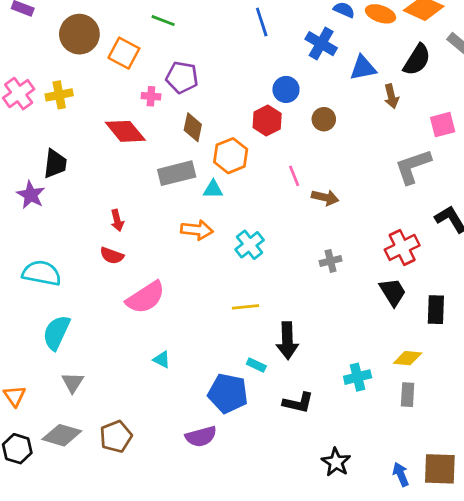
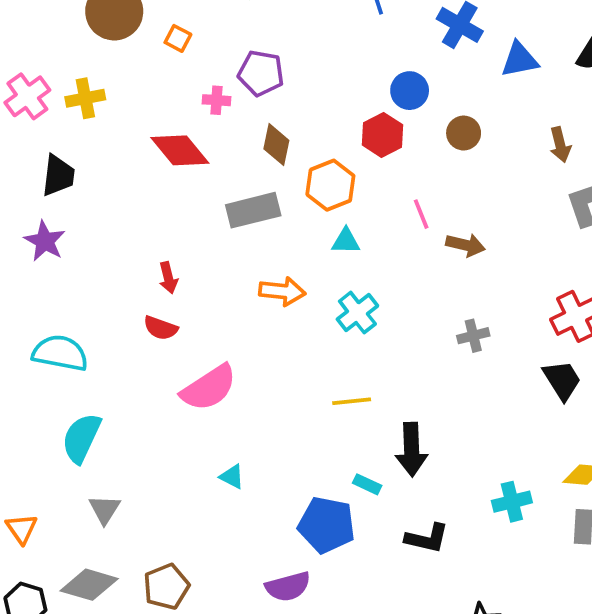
orange square: (124, 53) -> (178, 38), size x0.6
brown arrow: (391, 96) -> (560, 145), moved
black trapezoid: (55, 164) -> (58, 175), moved
cyan triangle: (213, 189) -> (346, 241), moved

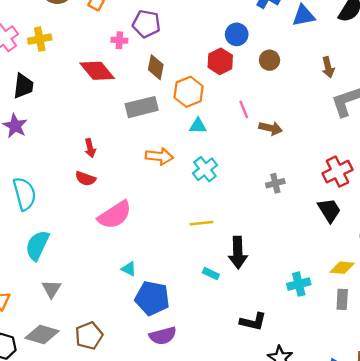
cyan semicircle: (60, 353) -> (24, 194), turned 64
blue pentagon: (327, 525) -> (152, 298), moved
black L-shape: (427, 538) -> (253, 322), moved

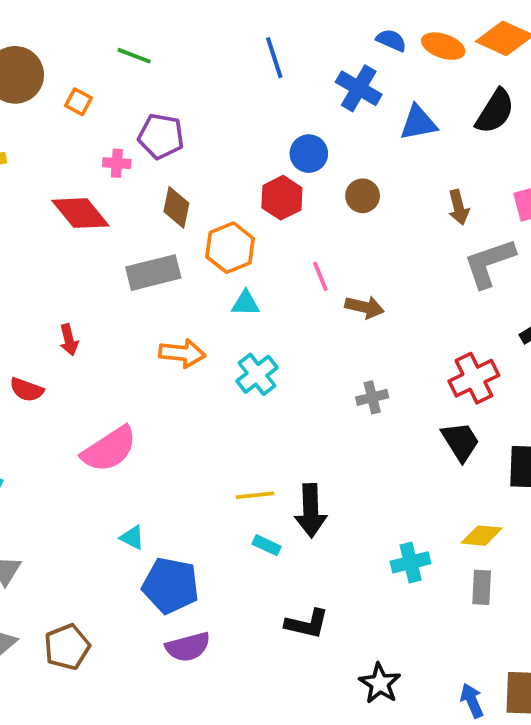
red semicircle: (85, 179) -> (27, 390), moved
yellow line: (201, 223) -> (255, 495), moved
black L-shape: (253, 322) -> (307, 624), moved

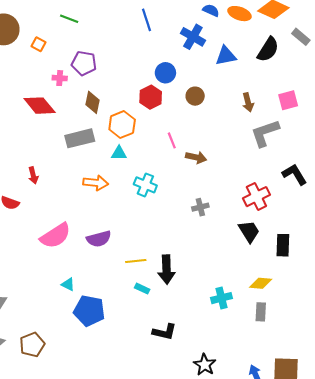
cyan triangle: (245, 303) -> (119, 153), moved
cyan cross: (257, 374) -> (145, 185), moved, turned -30
purple semicircle: (188, 647) -> (99, 239), moved

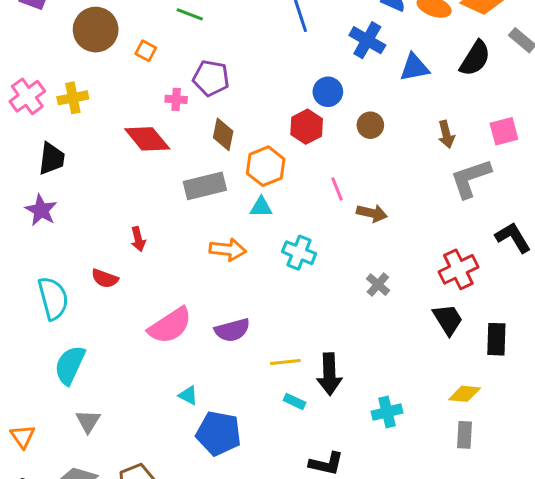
gray cross: (200, 207) -> (378, 285), turned -35
cyan cross: (222, 298) -> (387, 412), moved

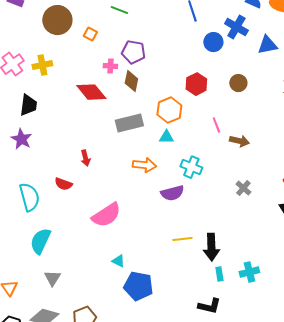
blue circle: (328, 92) -> (213, 42), moved
brown diamond: (223, 134) -> (131, 81), moved
purple semicircle: (232, 330) -> (172, 193), moved
cyan rectangle: (294, 401) -> (219, 274), moved, turned 56

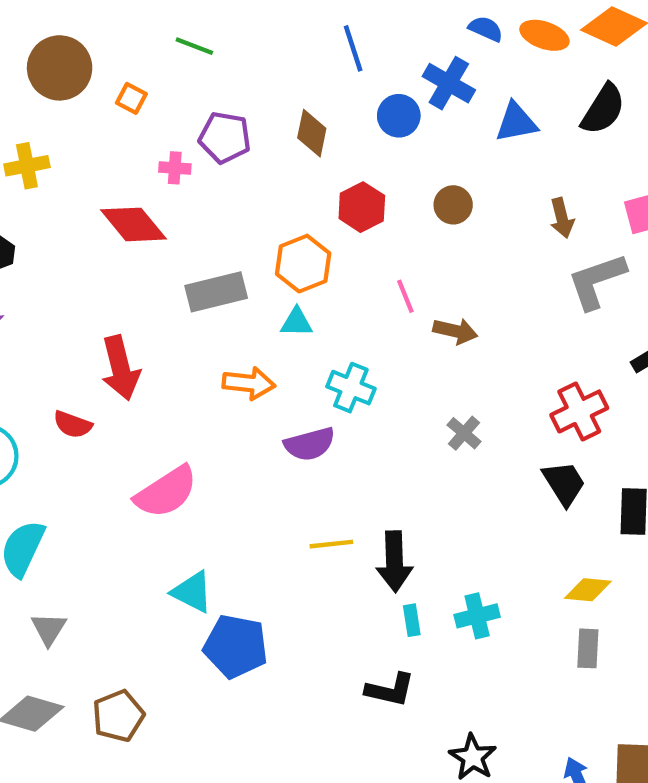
brown diamond: (131, 81) -> (312, 133), moved
red arrow: (85, 158) -> (120, 368), size x1.8
cyan triangle: (118, 261) -> (192, 592), size x1.5

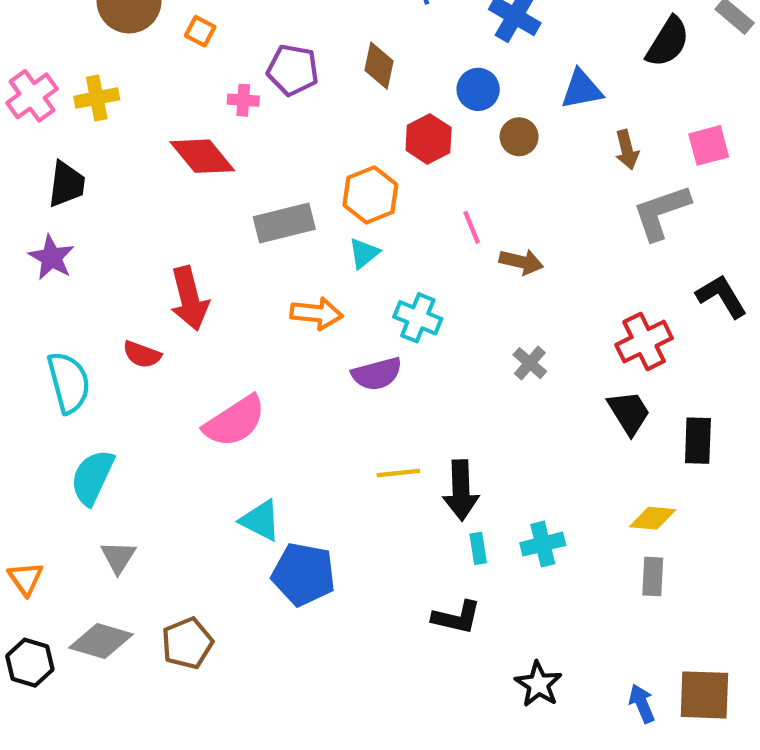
blue circle: (399, 116) -> (478, 89), moved
blue triangle: (516, 122) -> (582, 89), moved
cyan triangle: (297, 322) -> (364, 253), turned -40

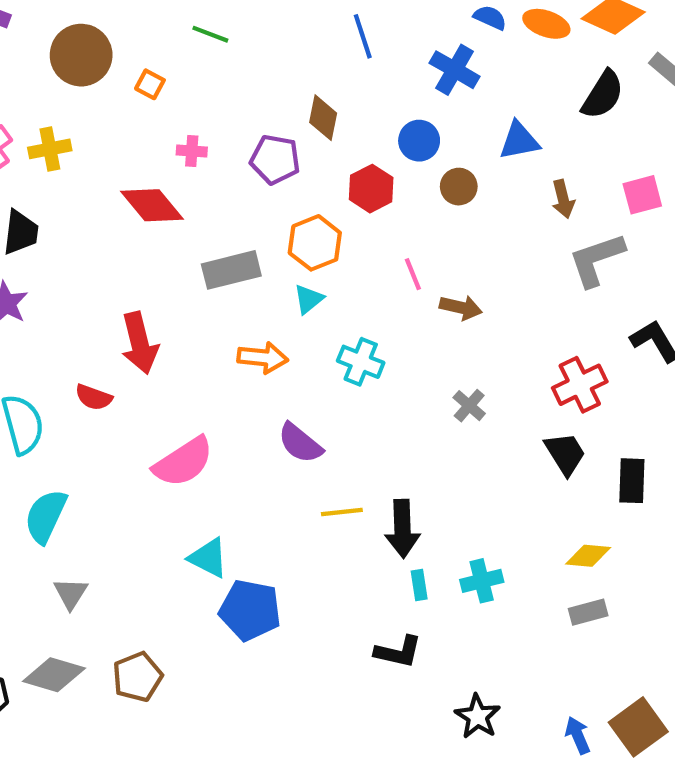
purple pentagon: (293, 70) -> (275, 159), moved
purple semicircle: (377, 374) -> (300, 443), moved, turned 54
gray rectangle: (653, 576) -> (588, 612), turned 72
brown square: (704, 695) -> (638, 727), turned -38

